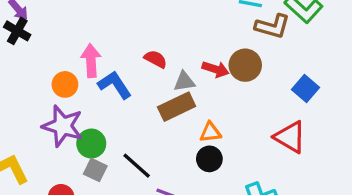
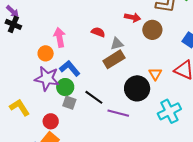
red arrow: (215, 69) -> (133, 17), moved
blue L-shape: (115, 85) -> (70, 68), moved
orange triangle: (210, 132) -> (155, 74), moved, turned -48
black circle: (209, 159) -> (137, 88), size x1.6

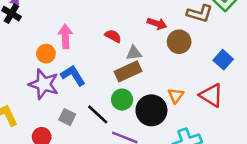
green circle: (65, 87) -> (122, 100), moved

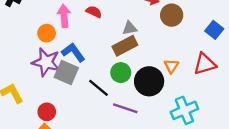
red semicircle: (113, 36) -> (94, 12), moved
red triangle: (211, 95) -> (205, 64), turned -45
gray square: (67, 117) -> (66, 72), moved, size x1.5

